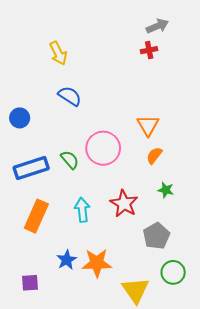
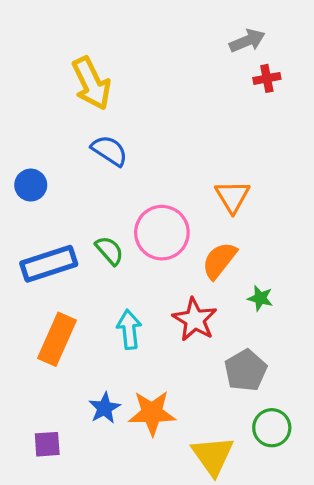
red cross: (149, 50) -> (267, 78), moved
yellow arrow: (58, 53) -> (91, 83), size x1.4
orange semicircle: (154, 156) -> (219, 260), moved, size x1.4

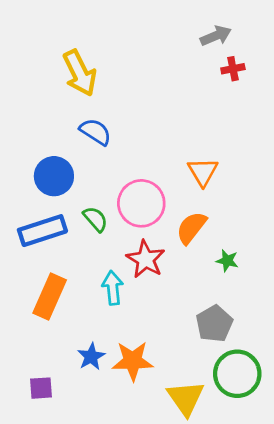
blue circle: (31, 185) -> (54, 176), moved, size x1.4
red star: (195, 320) -> (146, 259), moved
green circle: (272, 428) -> (237, 374), size x1.4

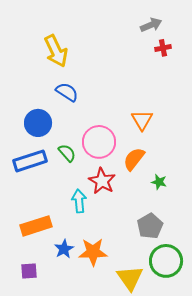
orange rectangle: (50, 296) -> (36, 226), moved, turned 48

